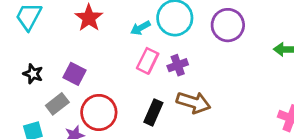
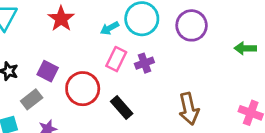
brown arrow: (193, 102) -> (189, 109), moved, turned 60
red circle: (99, 112) -> (83, 89), moved
black rectangle: (153, 112) -> (122, 107), turned -65

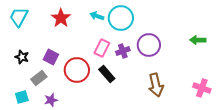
purple circle: (192, 25) -> (149, 45), moved
cyan arrow: (110, 28) -> (97, 16), moved, turned 48
black rectangle: (122, 107) -> (107, 74), moved

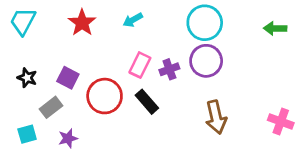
cyan arrow: (97, 16) -> (133, 20), turned -48
cyan circle: (121, 18) -> (205, 23), moved
green arrow: (198, 40) -> (275, 28), moved

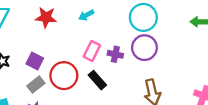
red star: (82, 23) -> (46, 17), turned -30
purple cross: (169, 69) -> (115, 54), turned 32
gray rectangle: (51, 107) -> (36, 85), moved

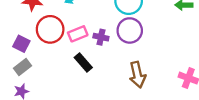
pink rectangle: (92, 51) -> (78, 34), turned 42
red circle: (64, 76) -> (50, 29), moved

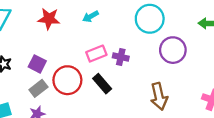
red circle: (50, 29) -> (67, 80), moved
purple circle: (130, 30) -> (173, 50), moved

